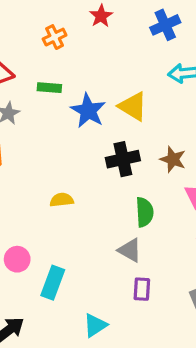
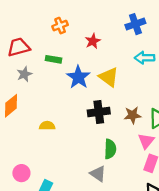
red star: (101, 16) -> (93, 41), moved
brown star: (173, 159) -> (133, 115), turned -30
yellow semicircle: (62, 200) -> (47, 126), moved

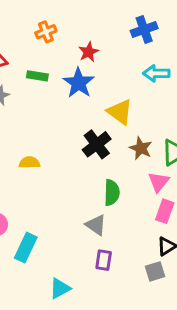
blue star: (78, 77) -> (79, 83), moved
yellow triangle: (109, 77) -> (120, 112), moved
black cross: (99, 112) -> (97, 144), turned -30
brown star: (133, 115) -> (141, 148), turned 30

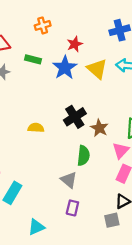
yellow triangle: (120, 112) -> (97, 69), moved
brown star: (141, 148) -> (99, 128), moved
yellow semicircle: (29, 162) -> (36, 128), moved

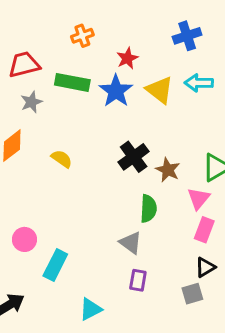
green rectangle: (33, 59) -> (72, 82), size x1.5
yellow semicircle: (36, 128) -> (62, 159), moved, turned 35

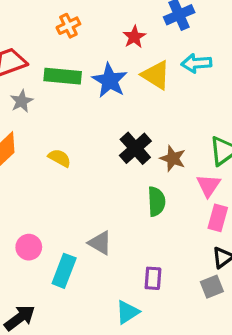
red star: (127, 58) -> (134, 37), moved
gray triangle: (131, 243) -> (100, 243), moved
cyan triangle: (91, 309) -> (127, 312), moved

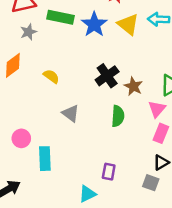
gray triangle: (100, 243) -> (71, 113), moved
cyan rectangle: (64, 271) -> (45, 159), turned -30
gray square: (212, 287) -> (151, 183), turned 35

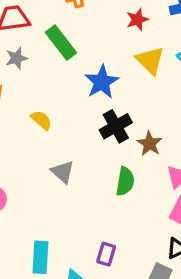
green rectangle: (60, 17) -> (61, 43), turned 35
blue star: (94, 24) -> (102, 82), moved
cyan rectangle: (45, 159) -> (40, 257), moved

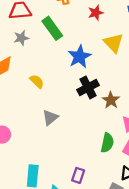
red star: (137, 20) -> (96, 13), moved
gray triangle: (63, 172) -> (50, 118), turned 36
green semicircle: (125, 181) -> (107, 143), moved

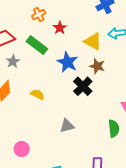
red star: (96, 13) -> (60, 28), moved
brown star: (111, 100) -> (97, 66), moved
gray triangle: (50, 118) -> (67, 126), moved, turned 42

